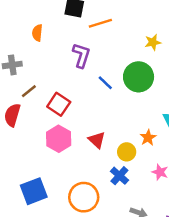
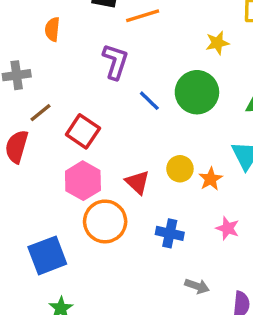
yellow circle: (127, 152) -> (180, 169), moved
blue cross: (119, 176) -> (170, 233), turned -30
orange circle: (84, 197) -> (105, 221), moved

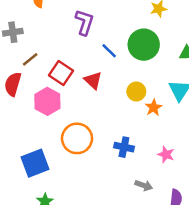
yellow circle: (180, 169) -> (136, 91), moved
pink hexagon: (83, 181) -> (47, 101), moved
red triangle: (137, 182) -> (93, 80), moved
pink star: (228, 228) -> (166, 154), moved

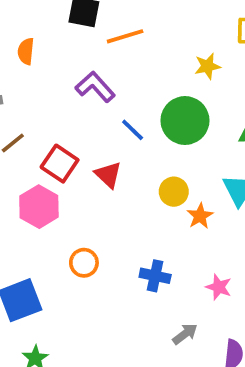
purple L-shape: (84, 22) -> (95, 87), turned -60
orange circle: (77, 138) -> (84, 263), size x0.6
gray arrow: (144, 185) -> (185, 334), turned -56

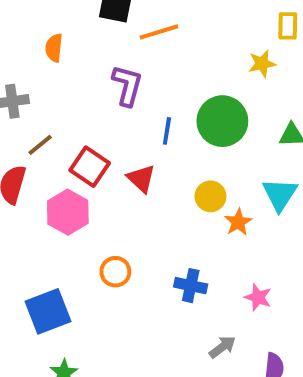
yellow star: (207, 66) -> (262, 64), moved
purple L-shape: (95, 87) -> (127, 85), turned 57
blue line: (133, 130) -> (167, 131), turned 55

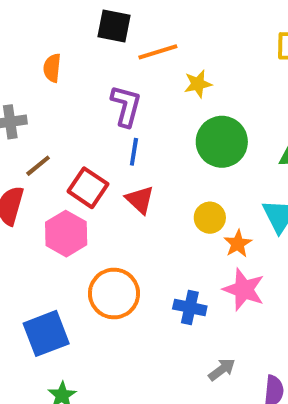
yellow star: (262, 64) -> (198, 84), moved
blue line: (167, 131) -> (134, 152), moved
orange circle: (115, 272) -> (114, 294), size x1.6
pink star: (258, 297) -> (244, 290), moved, size x1.5

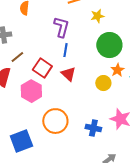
orange star: (238, 244) -> (117, 70), moved

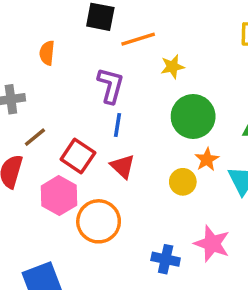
orange circle: (55, 121) -> (99, 221), moved

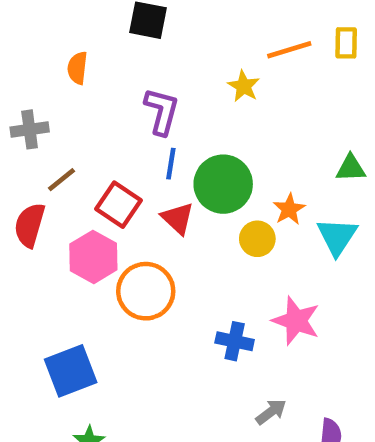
orange line: (138, 39) -> (289, 50), moved
yellow star: (172, 67) -> (244, 86), turned -30
green circle: (193, 116) -> (223, 184), moved

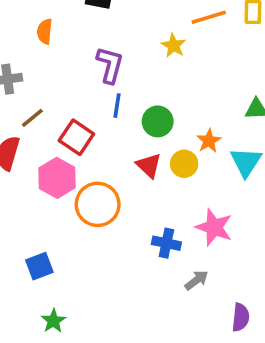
green circle: (223, 184) -> (158, 121), size x0.7
red triangle: (178, 218) -> (149, 166), moved
blue square: (71, 371) -> (39, 266), size x0.7
gray arrow: (271, 412) -> (196, 280), moved

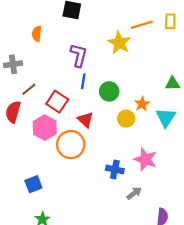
yellow star: (174, 46) -> (119, 43), size x1.5
red triangle: (149, 166) -> (85, 120), moved

